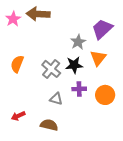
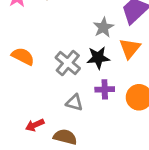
orange semicircle: (17, 64) -> (23, 56), turned 96
red arrow: (18, 116) -> (35, 125), moved

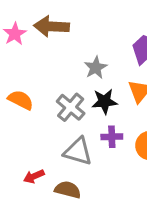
gray star: (103, 27) -> (96, 68), moved
gray triangle: (74, 103) -> (78, 151), size x1.5

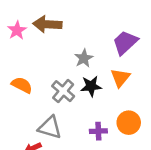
purple cross: (112, 137) -> (98, 131), moved
gray triangle: (78, 151) -> (50, 127), moved

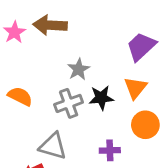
gray star: (84, 58) -> (79, 69), moved
gray cross: (63, 91) -> (69, 103), turned 30
orange circle: (129, 123) -> (145, 125), moved

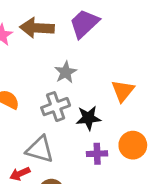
purple trapezoid: (141, 47) -> (84, 24), moved
black star: (101, 98) -> (88, 118), moved
orange circle: (145, 125) -> (133, 145), moved

